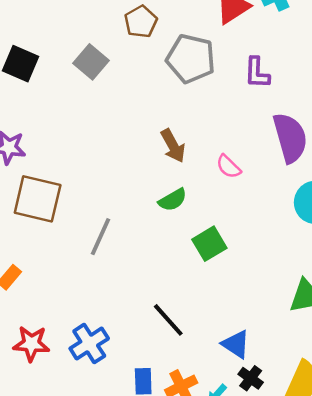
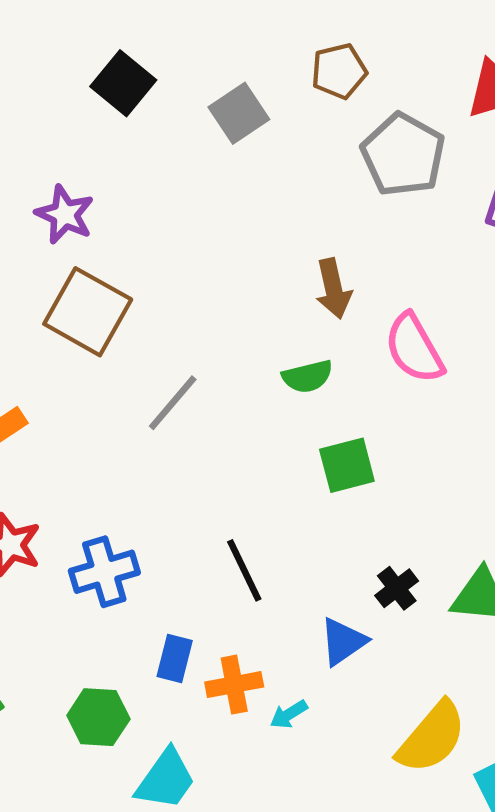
pink semicircle: (229, 167) -> (414, 348), size x1.6
blue triangle: (236, 344) -> (343, 642), turned 36
black cross: (251, 378) -> (397, 588), moved

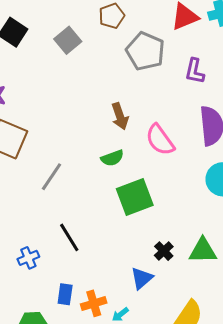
green square: (347, 465) -> (135, 197), size x1.4
black line: (244, 570) -> (69, 237), moved
blue cross: (104, 572) -> (28, 258), size x0.7

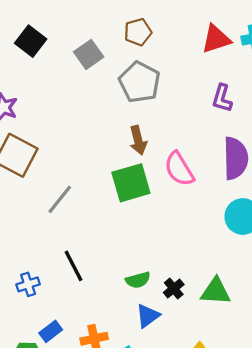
gray pentagon: (145, 51) -> (140, 82), moved
green semicircle: (112, 158) -> (138, 280), moved
green square: (135, 197) -> (131, 183), moved
blue rectangle: (65, 294) -> (51, 331), moved, turned 40

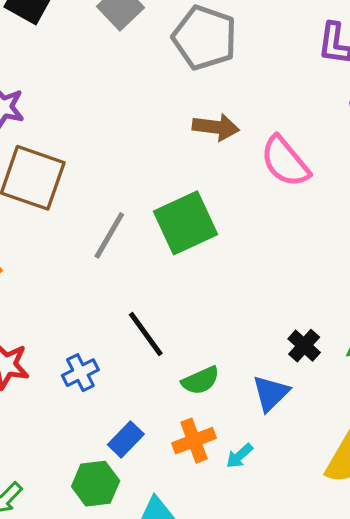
brown arrow: (138, 140) -> (216, 127), turned -60
green square: (131, 183) -> (186, 223), moved
green semicircle: (138, 280) -> (200, 381), moved

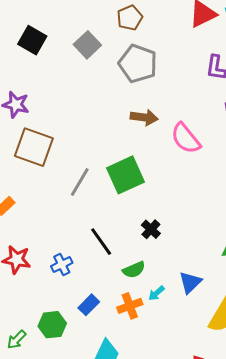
black cross: (304, 346) -> (151, 229), moved
blue triangle: (271, 393) -> (190, 282), moved
cyan arrow: (239, 456) -> (156, 293), moved
green hexagon: (96, 484) -> (52, 325), moved

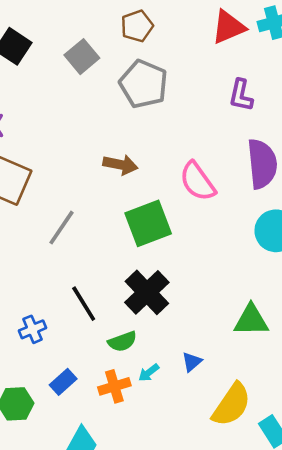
brown arrow: (144, 117) -> (120, 165), moved
green square: (126, 175) -> (148, 223), moved
black cross: (151, 229) -> (147, 292), size x1.8
blue triangle: (190, 282) -> (192, 362), size x0.7

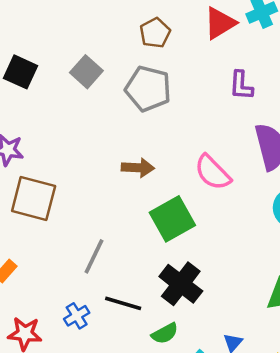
brown pentagon: (137, 26) -> (155, 33), moved
gray line: (61, 228) -> (94, 256), moved
black line: (84, 304) -> (123, 303), turned -33
blue cross: (33, 329) -> (77, 316), moved

